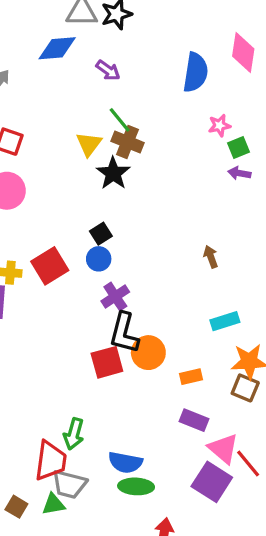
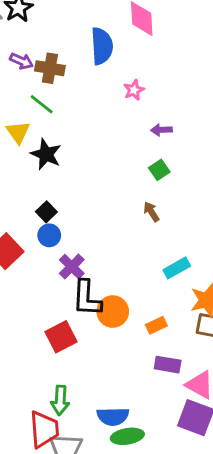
brown cross: (128, 142) -> (50, 68), moved
green square: (238, 147) -> (159, 170), moved
red square: (107, 362) -> (61, 337), moved

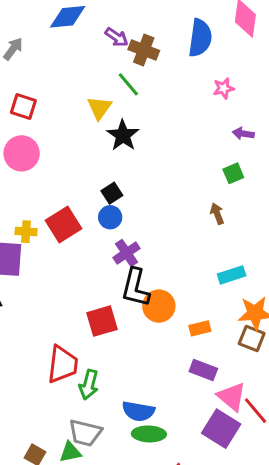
red trapezoid: (44, 429) -> (63, 364), moved

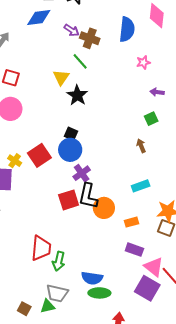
black square: (112, 193) -> (71, 134), turned -32
blue circle: (110, 217) -> (70, 150), size x1.5
yellow cross: (26, 232) -> (15, 161), turned 32
cyan rectangle: (232, 275) -> (141, 186), moved
red square: (102, 321) -> (69, 200), moved

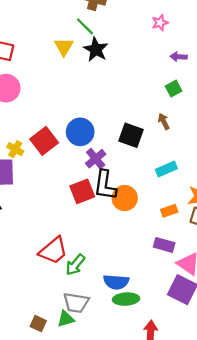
black star: (77, 95) -> (96, 49), moved
black square: (71, 134) -> (131, 135), moved, size x1.5
orange rectangle: (132, 222) -> (169, 211), moved
red trapezoid: (41, 248) -> (53, 251), turned 48
green arrow: (59, 261) -> (75, 265), turned 30

